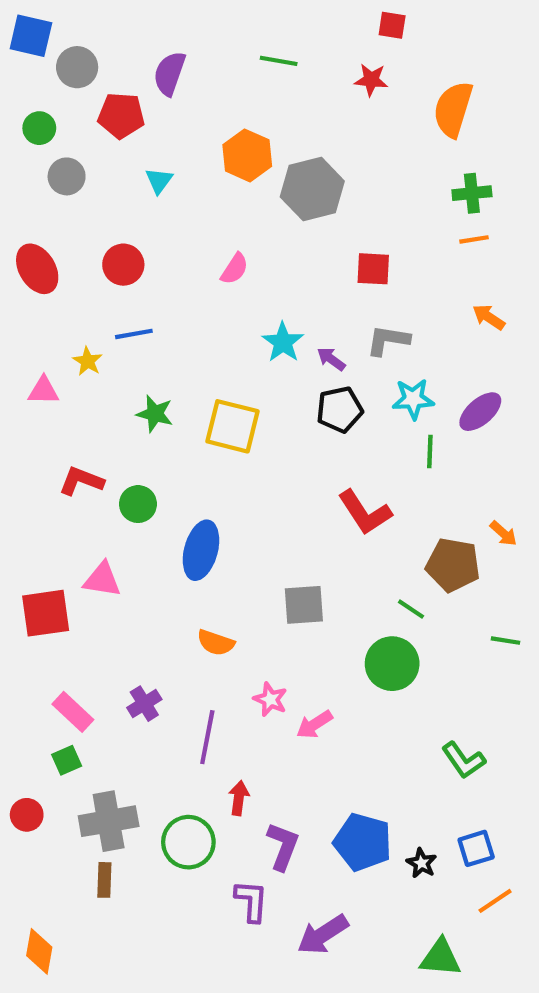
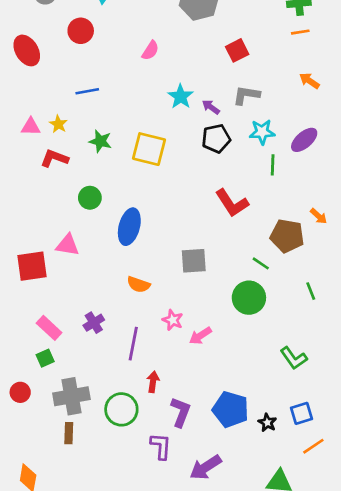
red circle: (123, 265) -> (81, 31), moved
red square: (373, 269) -> (237, 50), turned -30
yellow star: (88, 361) -> (58, 124), moved
red L-shape: (81, 481) -> (54, 158), moved
green line: (506, 641) -> (311, 291), moved, turned 60

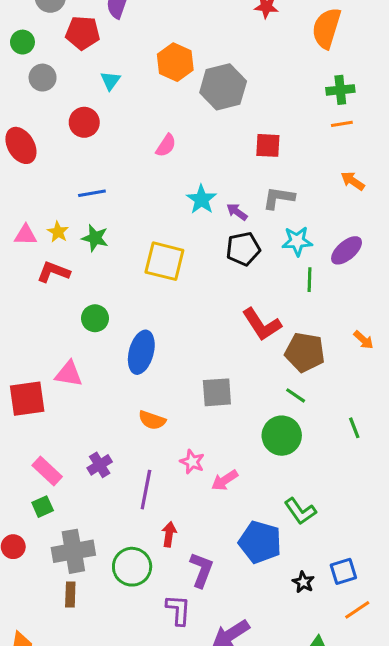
red square: (237, 50) -> (268, 145), turned 30
green star: (100, 141) -> (95, 238), moved
brown pentagon: (287, 236) -> (305, 352), moved
green L-shape: (294, 358) -> (300, 511), moved
blue pentagon: (231, 409) -> (260, 542), moved

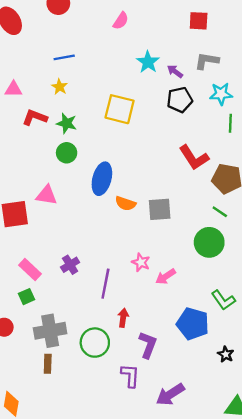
yellow star: (58, 232) -> (59, 87), moved
green star: (95, 238) -> (67, 123), moved
orange semicircle: (152, 420) -> (125, 203), moved

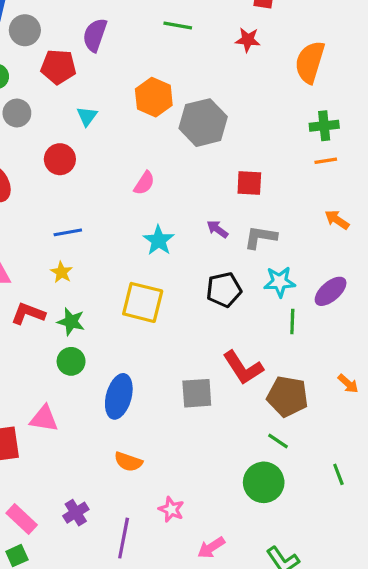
cyan star: (148, 62) -> (159, 240), moved
purple arrow: (175, 71) -> (217, 229), moved
orange semicircle: (125, 203) -> (128, 462), moved
gray square: (160, 209) -> (197, 393), moved
pink arrow: (166, 277) -> (211, 548), moved

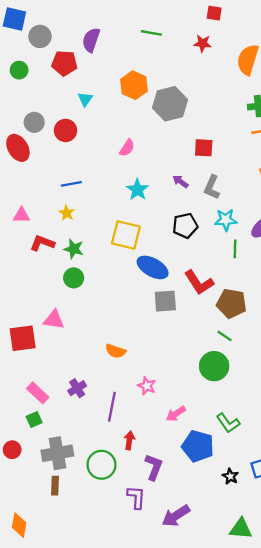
gray circle: (17, 113) -> (34, 122), moved
gray L-shape: (260, 237) -> (212, 187), turned -75
blue ellipse: (119, 396) -> (153, 267), moved, turned -76

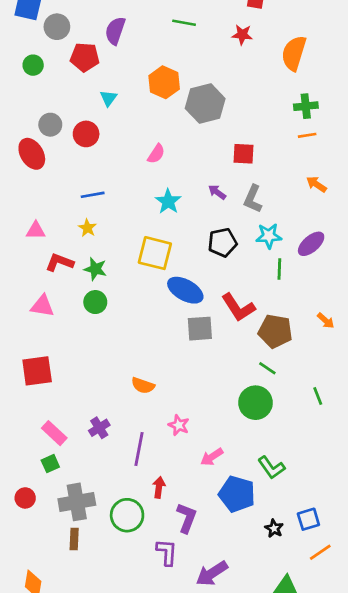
pink triangle: (54, 320) -> (42, 306), moved

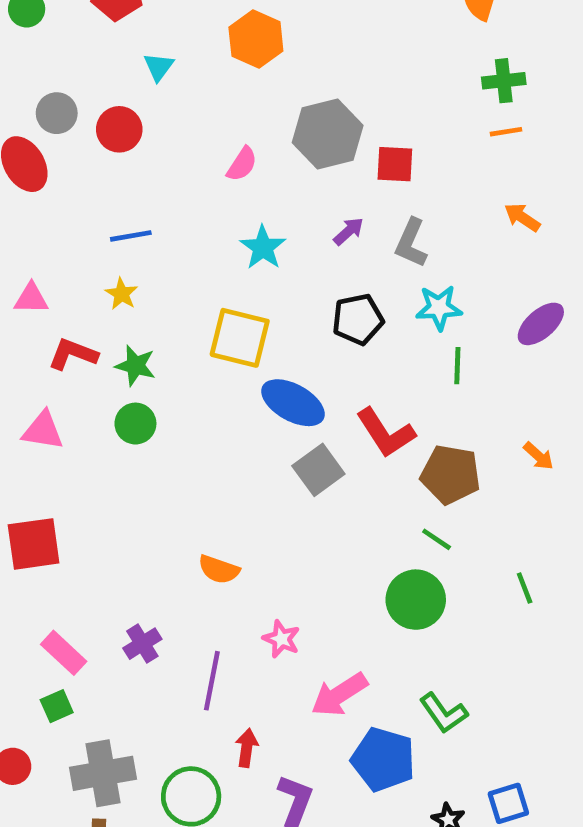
gray hexagon: (205, 103) -> (328, 134), moved
purple arrow: (217, 192) -> (349, 231), turned 102
purple ellipse: (311, 244) -> (541, 324), moved
gray square: (200, 329) -> (318, 470), turned -32
pink arrow: (212, 457) -> (339, 695), size x1.4

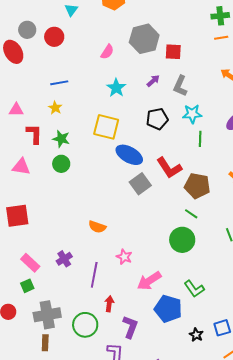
red L-shape: (73, 354) -> (34, 134), turned 70

